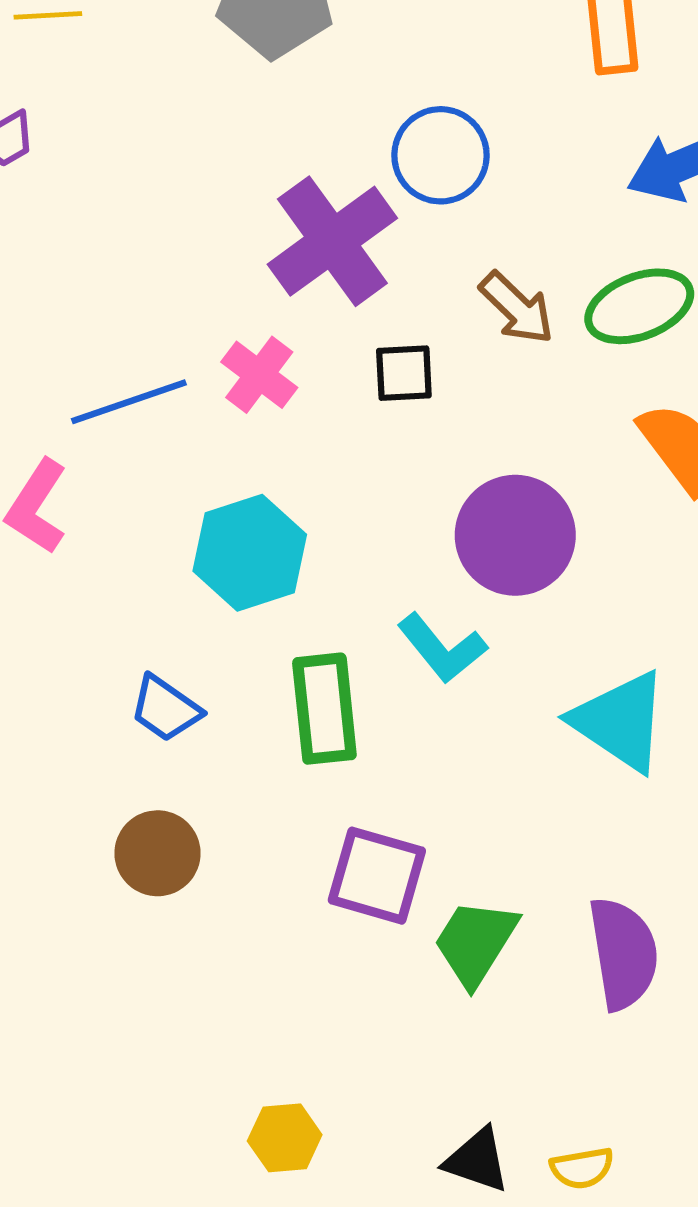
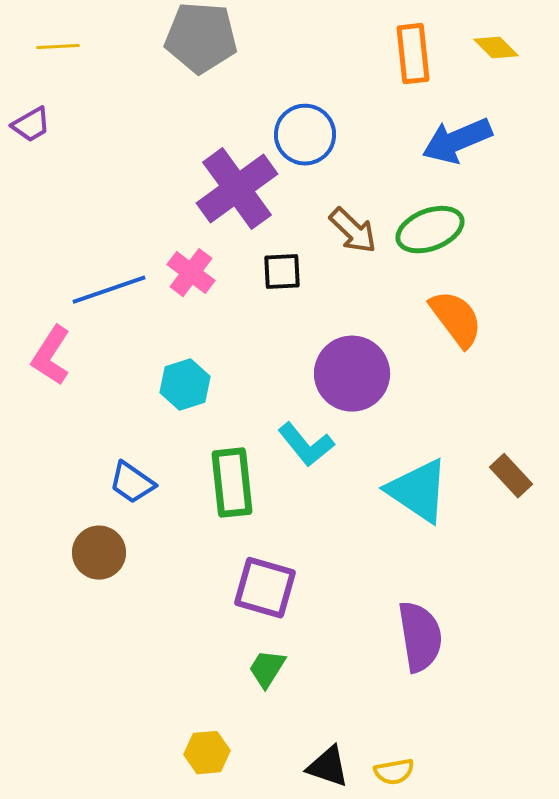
cyan hexagon: (250, 553) -> (185, 385), size x0.7
brown circle: (157, 853) -> (99, 553), moved
green trapezoid: (475, 942) -> (267, 669), moved, size x0.7

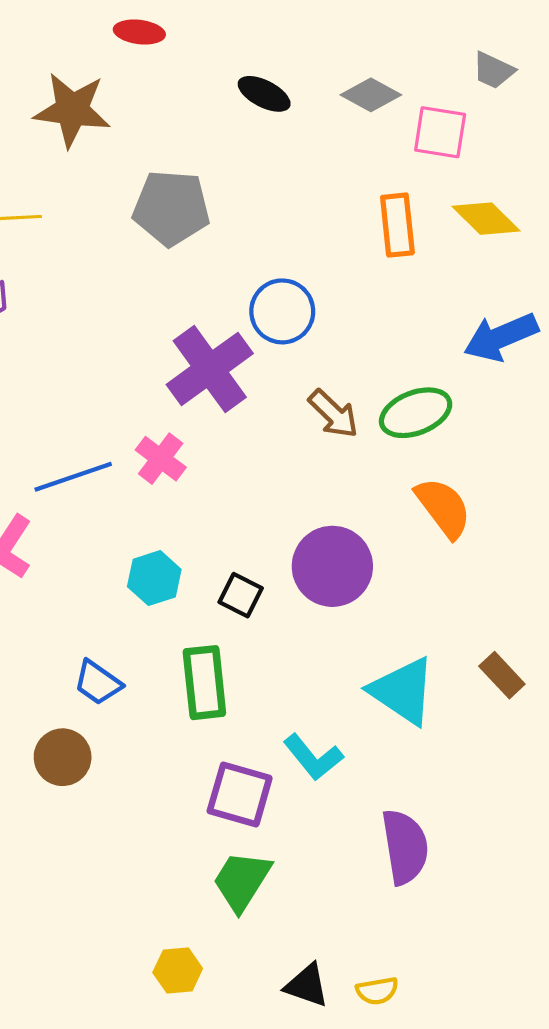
yellow diamond: (496, 48) -> (486, 219), size x1.4
blue arrow: (457, 141) -> (501, 337), moved
black square: (282, 272) -> (241, 595), moved, turned 30
cyan L-shape: (306, 445) -> (313, 757), moved
green trapezoid: (267, 669) -> (242, 881), size x1.5

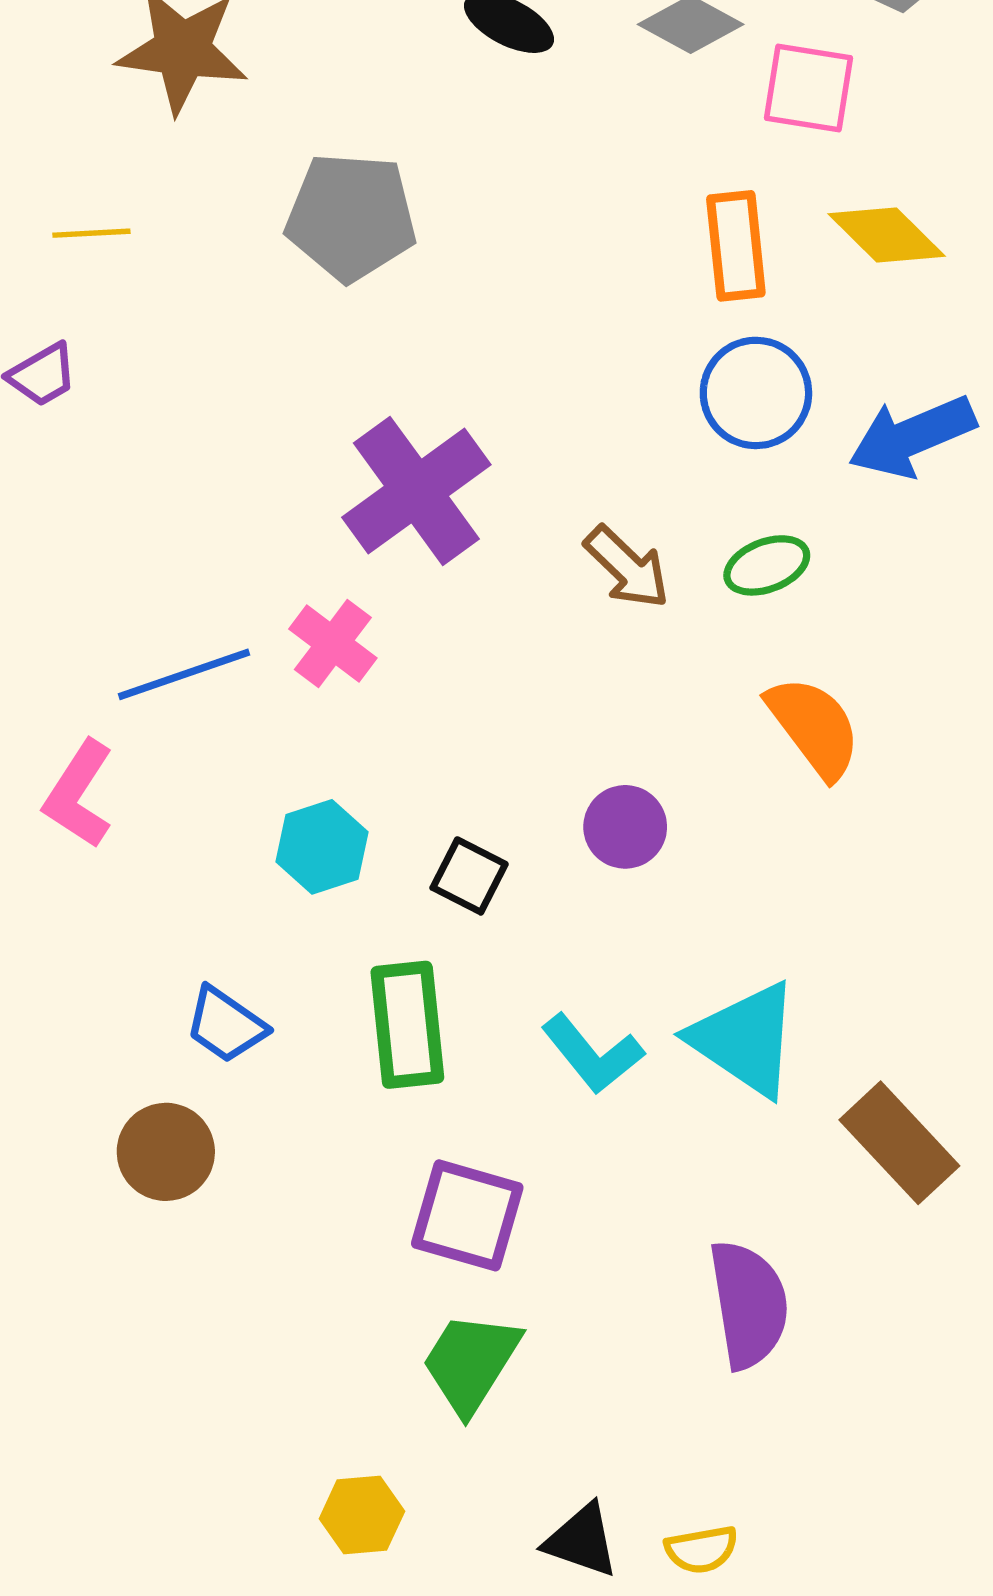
blue circle: (282, 311) -> (756, 393), moved
green ellipse: (416, 413) -> (767, 565), size x0.7
purple circle: (332, 566) -> (625, 827), size x0.6
brown rectangle: (502, 675) -> (899, 1143), moved, size x1.5
cyan L-shape: (313, 757) -> (593, 1054), moved

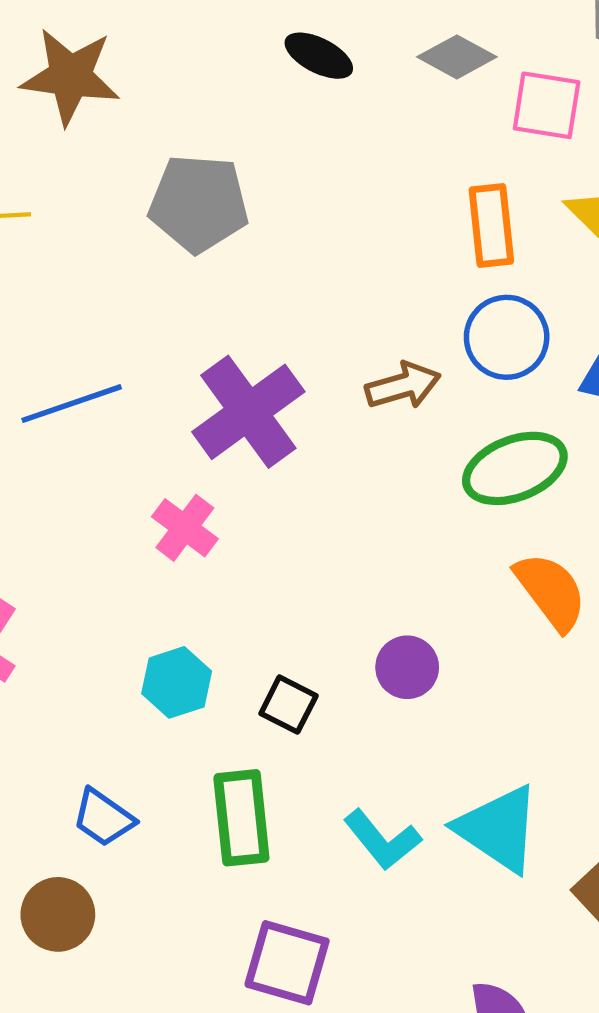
green ellipse: (767, 565) -> (515, 468), size x1.6
brown arrow: (627, 567) -> (403, 386), moved, turned -60
blue line: (184, 674) -> (72, 404), moved

